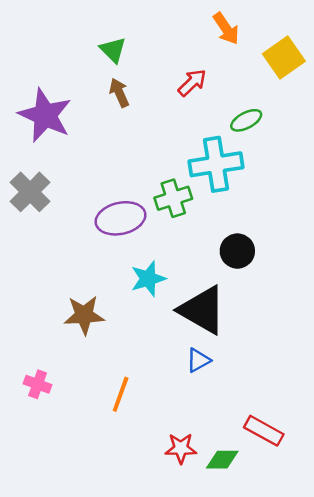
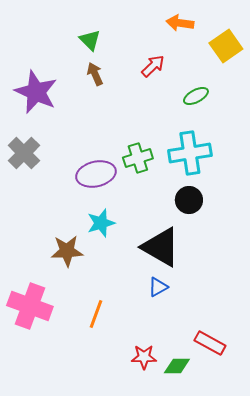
orange arrow: (226, 29) -> (180, 23), turned 132
cyan cross: (216, 164) -> (190, 153), moved
cyan star: (148, 279) -> (101, 223), moved
pink cross: (38, 384) -> (30, 306), size x2.0

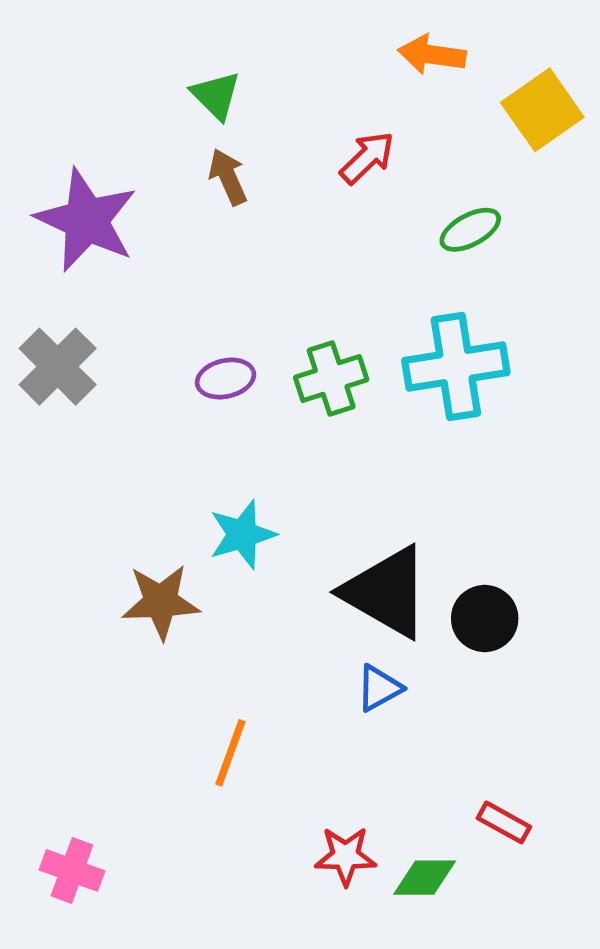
purple ellipse: (96, 174) -> (226, 379), moved, size x0.6
black circle: (189, 200) -> (485, 618), moved
pink cross: (30, 306) -> (72, 870), moved, size x0.6
red rectangle: (210, 343) -> (504, 822), size x0.7

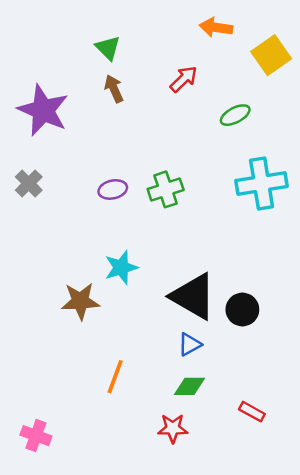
gray cross: (58, 367) -> (29, 183), size x0.7
cyan cross: (456, 367) -> (262, 183), moved
green diamond: (425, 878) -> (190, 386), moved

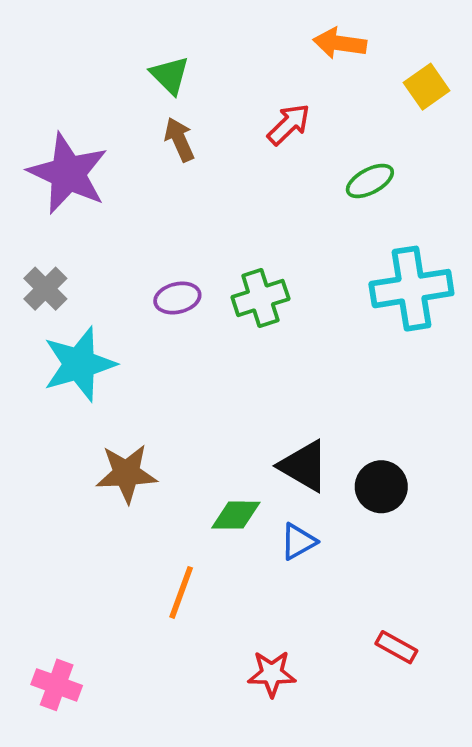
yellow square: (271, 55) -> (427, 87), size x0.7
cyan star: (121, 268) -> (79, 364), moved, size x1.4
black triangle: (193, 296) -> (304, 466), size x0.7
green diamond: (190, 386) -> (236, 515), moved

